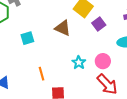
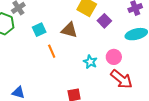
cyan square: (27, 38) -> (39, 30), moved
orange line: (41, 74) -> (52, 51), moved

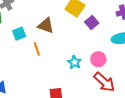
cyan square: (39, 30) -> (19, 34), moved
brown triangle: (69, 30) -> (46, 25), moved

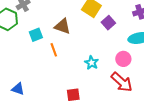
pink circle: (98, 59) -> (123, 59), moved

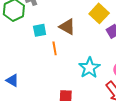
cyan star: (92, 63) -> (89, 68), size x1.5

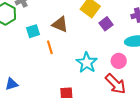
blue triangle: (12, 80) -> (12, 84), turned -40

